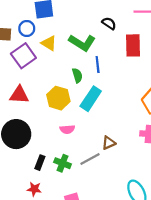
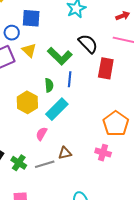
black semicircle: (109, 23) -> (88, 44), size x1.5
pink semicircle: (67, 129) -> (42, 134), moved, turned 112

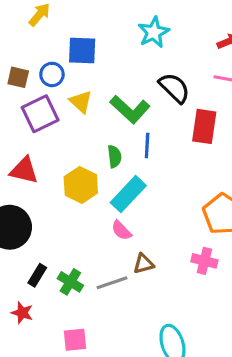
pink semicircle: (42, 134) -> (121, 230), moved, turned -72

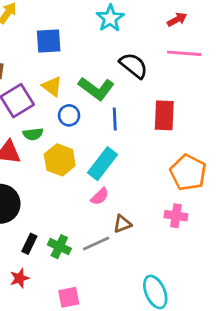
blue circle: (52, 74) -> (69, 115), moved
red rectangle: (204, 126) -> (164, 115), moved
green semicircle: (114, 156) -> (33, 134), moved, turned 96
pink semicircle: (121, 230) -> (100, 196), turned -84
red star: (22, 313) -> (20, 278), turned -30

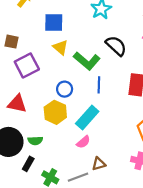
yellow triangle: (52, 86) -> (60, 47), moved
blue circle: (69, 115) -> (65, 89), moved
green semicircle: (33, 134) -> (35, 141), moved
black rectangle: (29, 244) -> (28, 164), moved

